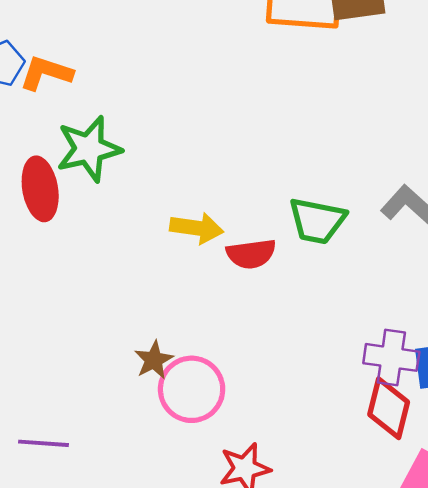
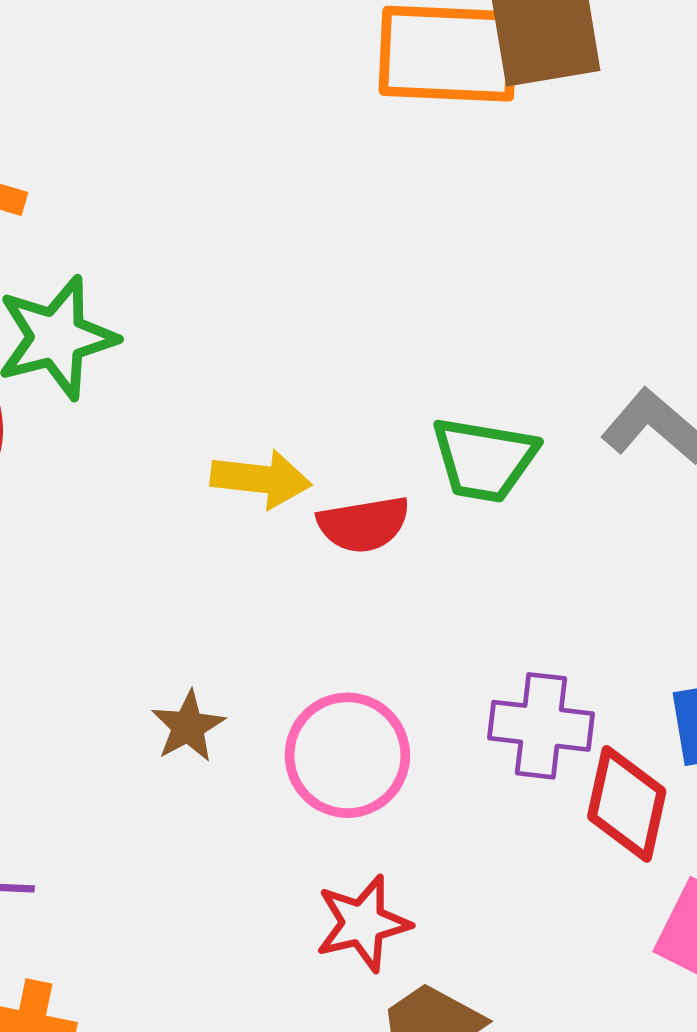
purple cross: (391, 357) -> (541, 726), moved
pink circle: (192, 389) -> (347, 755), moved

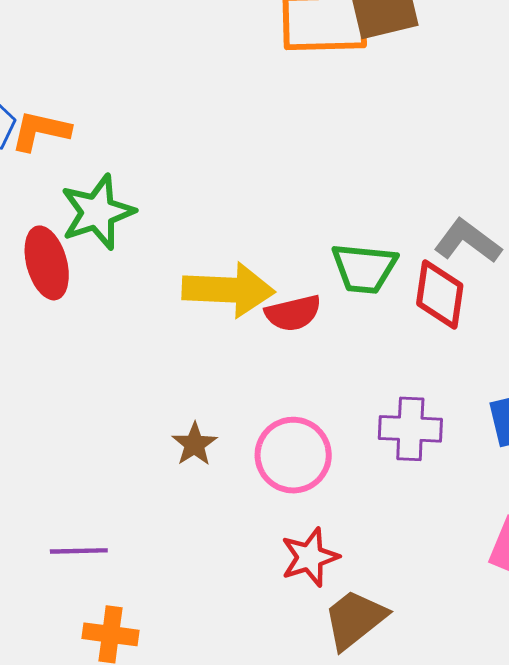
yellow arrow: (261, 479) -> (228, 290), size x1.5
red diamond: (627, 804) -> (440, 294), moved

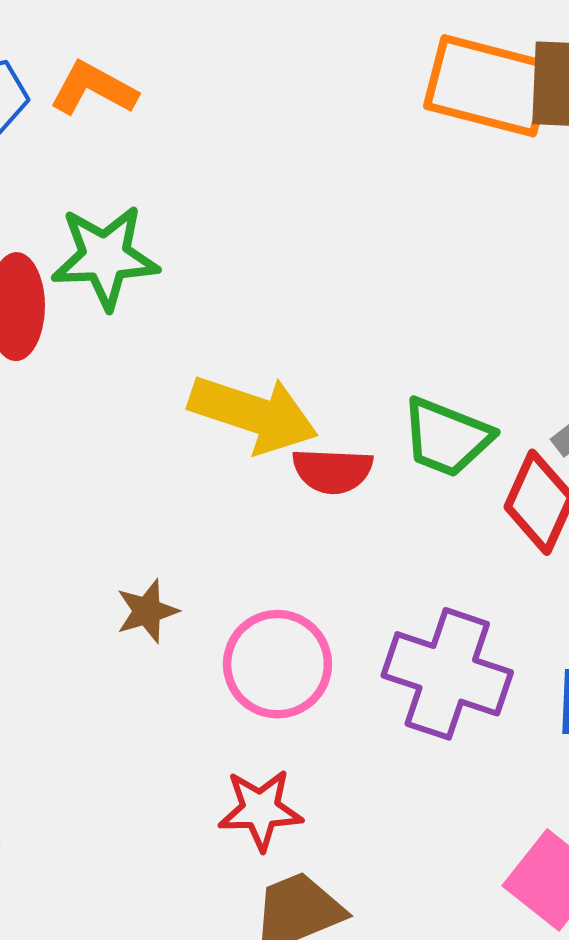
orange L-shape: (41, 131) -> (93, 89), moved
purple cross: (410, 429) -> (447, 674), size x1.4

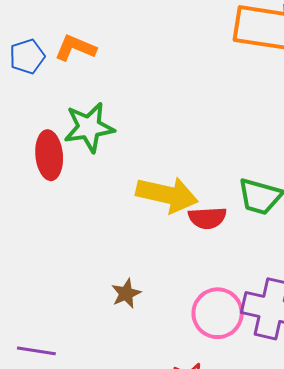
pink circle: (277, 664) -> (218, 313), moved

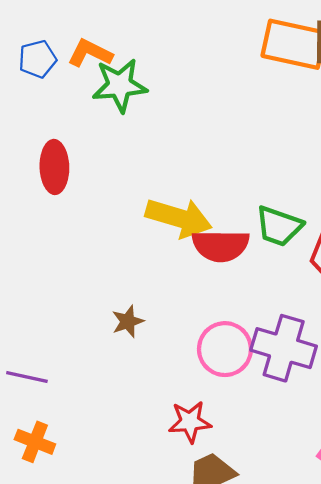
green star: (89, 127) -> (120, 85), moved
red semicircle: (207, 218) -> (221, 246), size x1.4

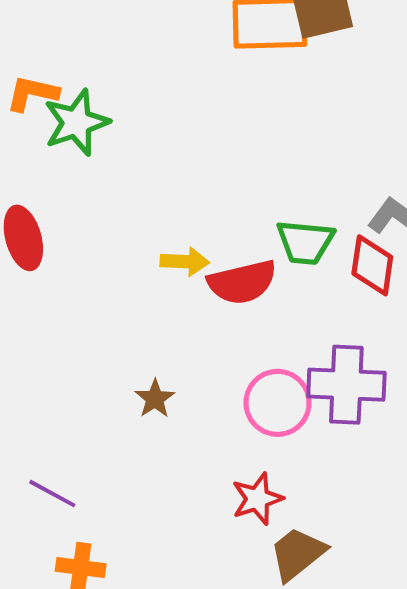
yellow arrow: (179, 218) -> (185, 262), size x0.6
purple line: (27, 377) -> (52, 494), turned 30

